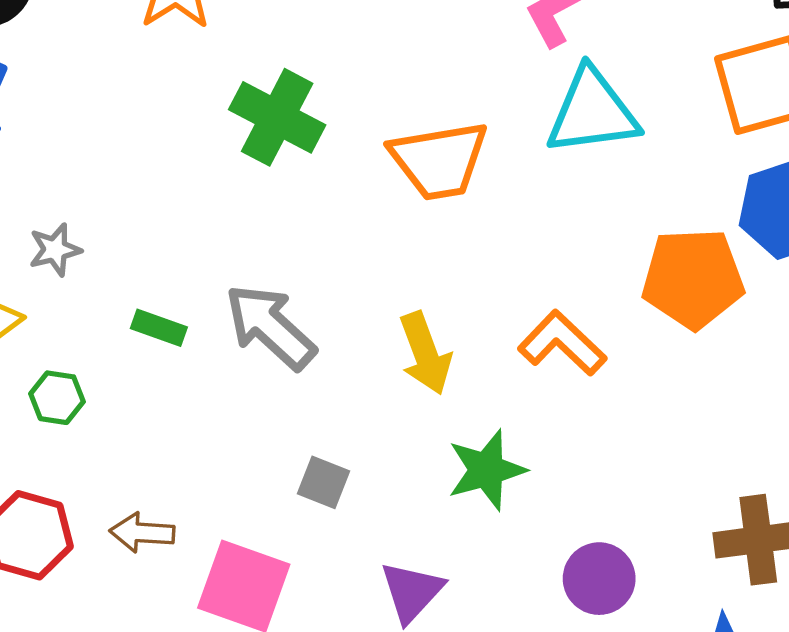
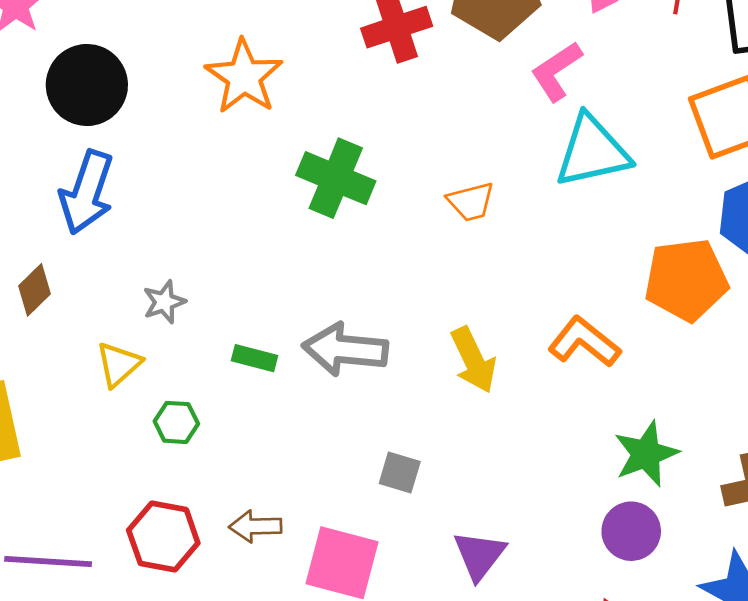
orange trapezoid: (439, 160) -> (471, 202), size x0.6
gray arrow: (270, 327) -> (345, 349), turned -32
green star: (487, 470) -> (646, 454), moved

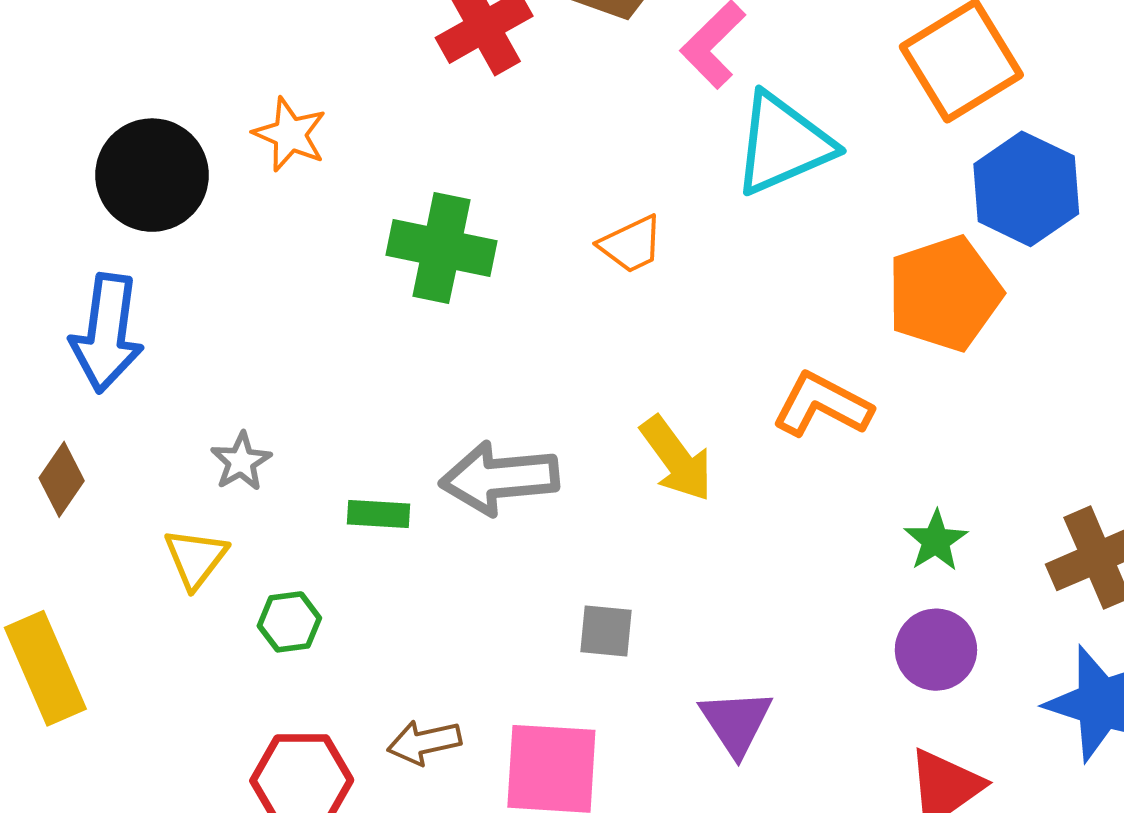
orange star: (244, 77) -> (290, 134), size x0.7
black circle: (87, 85) -> (152, 175), moved
green star: (646, 454) -> (936, 541), size x0.7

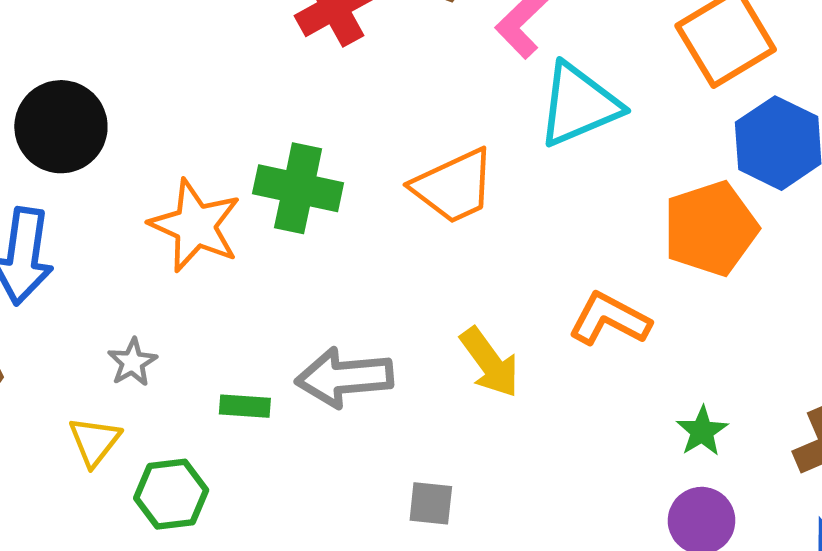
orange star: (290, 134) -> (195, 226), moved, size x1.5
orange trapezoid: (631, 244) -> (454, 186), size x1.6
green hexagon: (289, 622) -> (171, 494), size x1.4

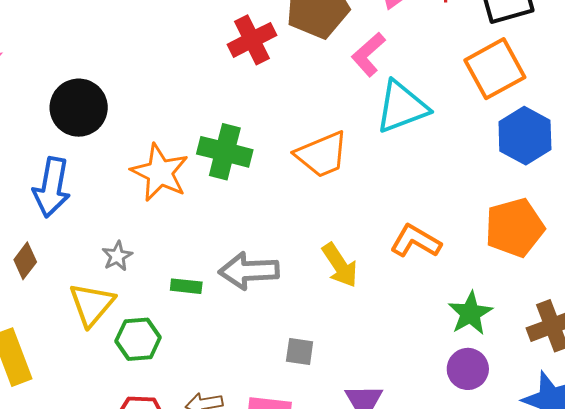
orange pentagon: (710, 228) -> (515, 228), moved
green star: (702, 431) -> (470, 313), size x1.4
yellow triangle: (95, 441) -> (92, 304), size x1.4

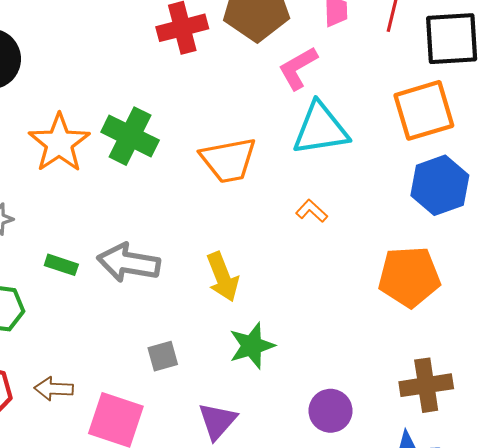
orange L-shape: (416, 241) -> (312, 211), moved, size x0.6
green star: (470, 313) -> (252, 346), moved
gray square: (300, 351) -> (163, 356), turned -36

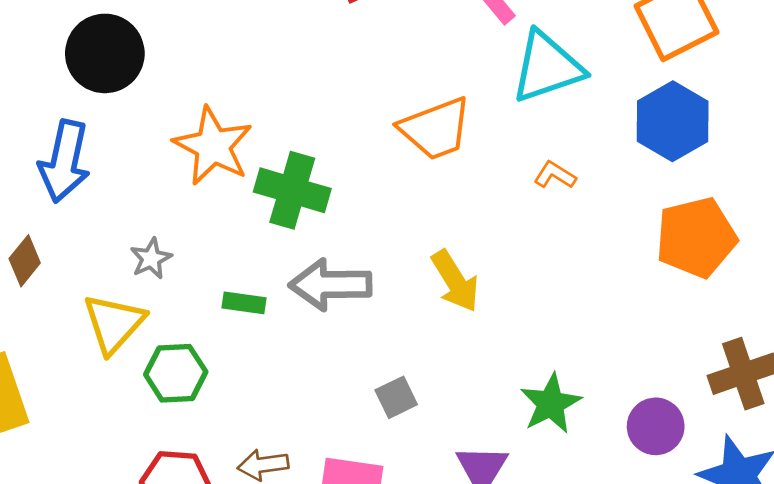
green cross: (130, 136) -> (292, 190), moved
blue hexagon: (440, 185) -> (673, 121), moved
green star: (252, 346) -> (551, 404), moved
purple circle: (330, 411) -> (656, 426), moved

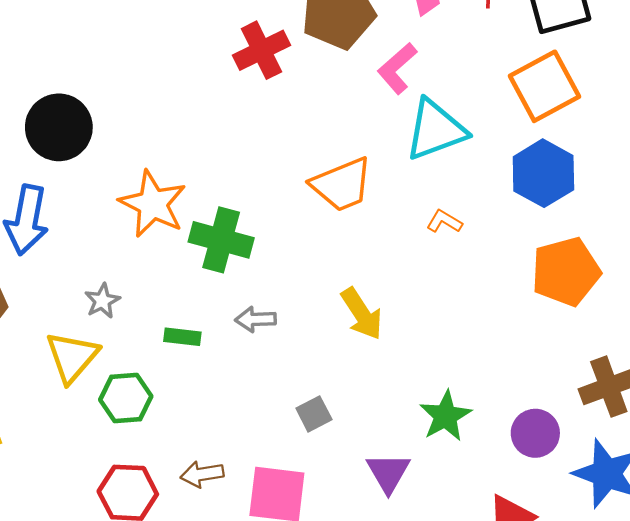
gray arrow: (330, 285) -> (256, 319), size x0.6

